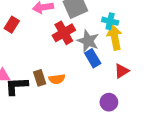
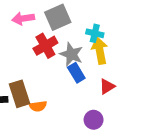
brown rectangle: (40, 78) -> (19, 94), size x1.5
orange semicircle: (57, 79) -> (38, 106), moved

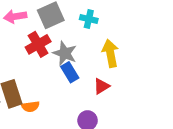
cyan cross: (95, 33) -> (89, 19), moved
yellow arrow: (100, 51) -> (110, 53), moved

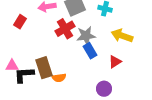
gray star: (65, 53) -> (86, 36), turned -30
yellow arrow: (110, 53) -> (122, 36), turned -60

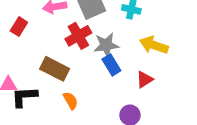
brown rectangle: (44, 68) -> (55, 69), moved, turned -45
orange semicircle: (59, 78) -> (70, 101), turned -112

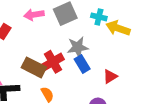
red cross: (78, 36) -> (53, 62), moved
yellow arrow: (154, 45) -> (118, 28), moved

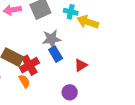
red cross: (53, 62) -> (29, 65), moved

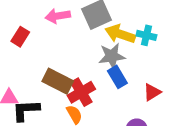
cyan cross: (71, 12) -> (146, 35), moved
yellow arrow: (88, 22) -> (120, 34), moved

